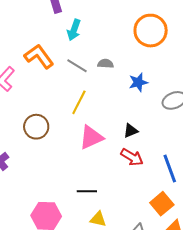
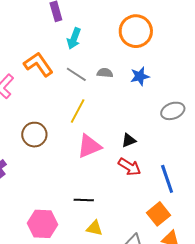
orange circle: (151, 31) -> (136, 31), moved
blue star: (138, 82) -> (140, 76), moved

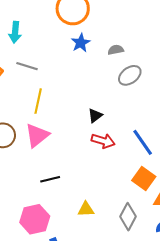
gray semicircle: (105, 73) -> (116, 50), moved
blue star: (140, 76) -> (81, 43), moved
pink triangle: (89, 146) -> (37, 135), moved
black line: (84, 200) -> (50, 179), moved

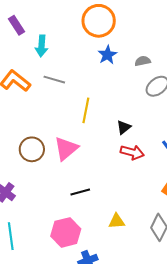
yellow line: (38, 101) -> (86, 110), moved

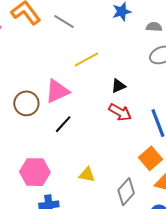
yellow line: (86, 110) -> (86, 60), turned 35
brown circle: (32, 149) -> (26, 103), moved
black line: (80, 192) -> (63, 124), moved, turned -48

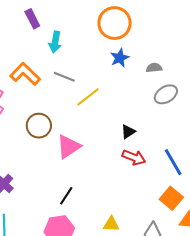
yellow line: (86, 60) -> (88, 97), moved
brown circle: (26, 103) -> (39, 126), moved
black line: (63, 124) -> (66, 196), moved

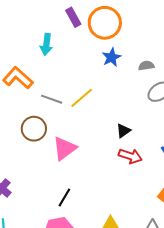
purple rectangle: (32, 19) -> (73, 17), moved
gray line: (64, 77) -> (52, 99), moved

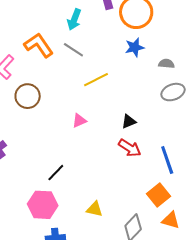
gray line: (52, 99) -> (73, 50), moved
brown circle: (34, 129) -> (28, 96), moved
pink triangle: (65, 148) -> (79, 121), moved, size x0.6

